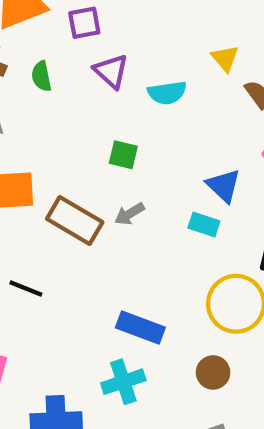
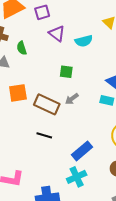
green semicircle: (41, 76) -> (22, 48), moved
black line: (26, 288) -> (44, 135), moved
blue rectangle: (140, 327) -> (82, 151), turned -55

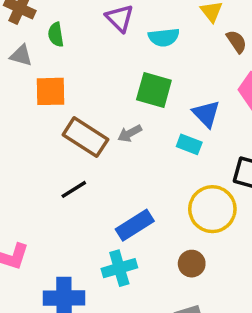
green square: (66, 72) -> (154, 90), moved, size x1.5
orange square: (18, 93) -> (51, 91), moved
black line: (44, 135) -> (74, 189), turned -56

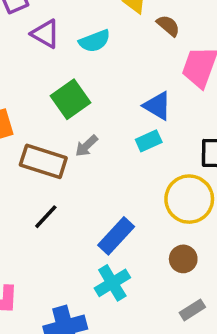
green square: (154, 90) -> (71, 99), moved, turned -36
cyan rectangle: (189, 144) -> (149, 141), turned -30

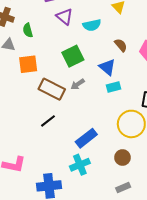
brown semicircle: (168, 26) -> (121, 45), moved
blue triangle: (157, 106) -> (107, 67), moved

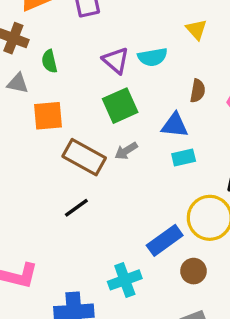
purple triangle: (64, 17) -> (116, 60), moved
brown semicircle: (121, 45) -> (198, 91), turned 48
blue triangle: (107, 67) -> (175, 125), turned -36
blue rectangle: (86, 138) -> (165, 240), moved

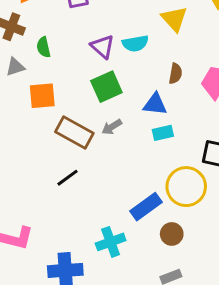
yellow triangle: (196, 29) -> (174, 19), size x1.4
gray triangle: (18, 83) -> (15, 67), turned -30

